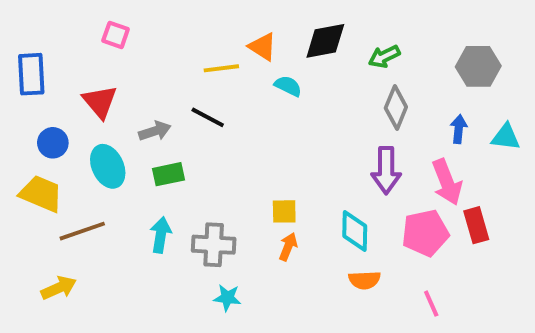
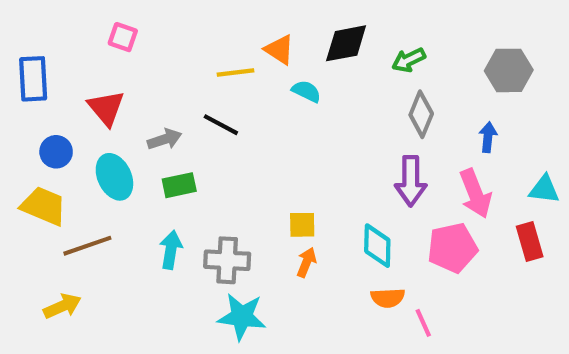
cyan triangle: (506, 137) -> (544, 189), moved
red rectangle: (476, 225) -> (530, 241), moved
cyan star: (227, 298) -> (242, 317), size x1.6
pink line: (431, 304) -> (423, 323), moved

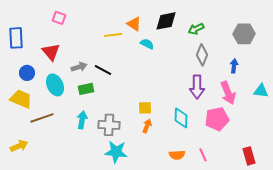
black line: (221, 125) -> (103, 70), moved
red rectangle: (530, 241) -> (249, 156), moved
orange semicircle: (388, 298) -> (177, 155), moved
yellow arrow: (62, 306) -> (19, 146), moved

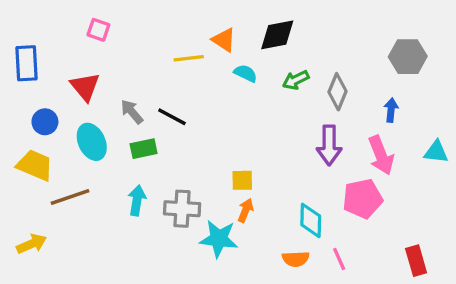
green arrow: (196, 29) -> (296, 80), moved
gray arrow: (79, 67) -> (132, 112), turned -112
cyan diamond: (181, 118) -> (311, 220), moved
cyan star: (116, 152) -> (219, 239), moved

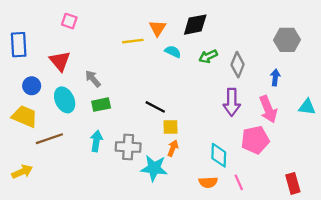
orange triangle: (224, 40) -> (158, 28), turned 30
black line: (172, 117) -> (155, 107), moved

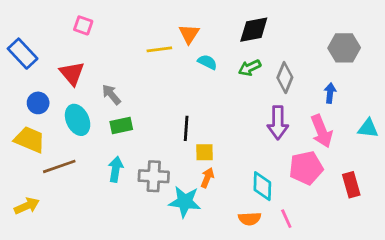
black diamond: (195, 25) -> (254, 30), moved
blue rectangle: (19, 45) -> (23, 54), turned -40
black line: (155, 107) -> (186, 128), turned 66
red rectangle: (293, 183) -> (351, 185), moved

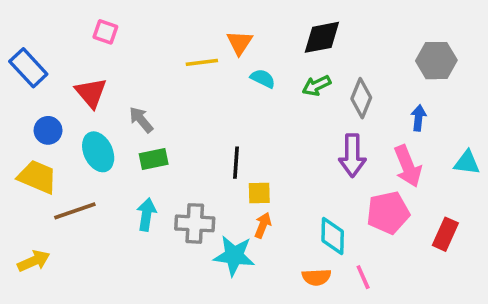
red rectangle: (351, 185) -> (445, 234), turned 40

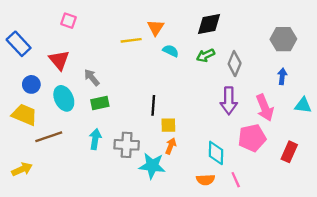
blue arrow: (419, 118) -> (282, 76), moved

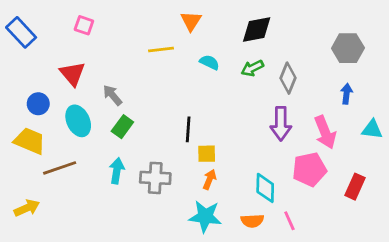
orange triangle: (156, 28) -> (191, 21), moved
blue rectangle: (19, 44) -> (21, 32), moved
green rectangle: (100, 103) -> (122, 127), turned -42
cyan star: (152, 166) -> (205, 216), moved

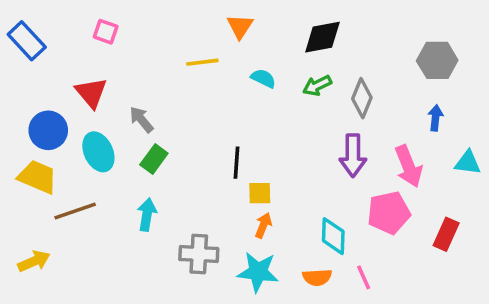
blue circle: (38, 104) -> (48, 130), size x1.4
gray cross: (155, 178) -> (199, 254), moved

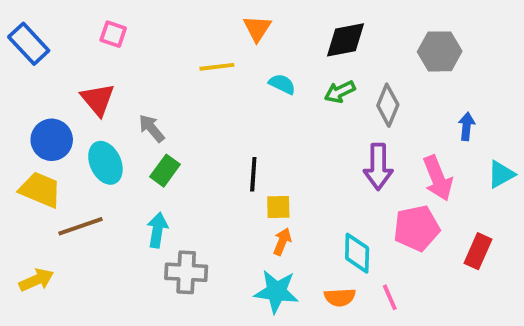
gray hexagon: (437, 60) -> (440, 51), moved
cyan triangle: (468, 163) -> (501, 174), turned -36
gray cross: (199, 254) -> (186, 272), moved

